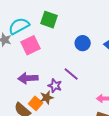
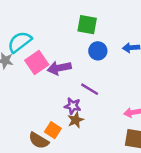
green square: (49, 20) -> (87, 25), moved
purple arrow: (28, 78) -> (59, 68), moved
brown star: (47, 98) -> (76, 120), moved

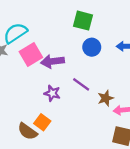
purple star: (73, 106) -> (52, 93), moved
brown star: (76, 120) -> (106, 98), moved

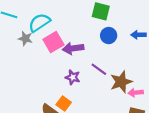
brown star: (106, 98) -> (121, 82), size x1.5

